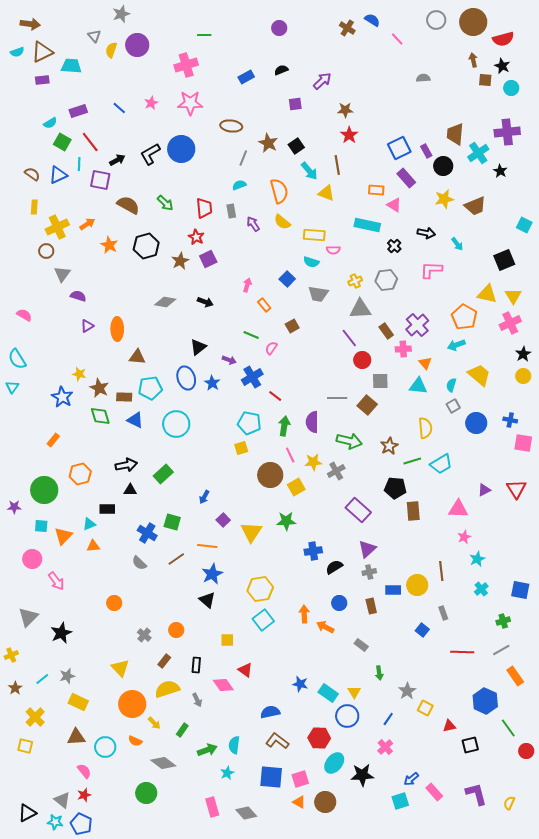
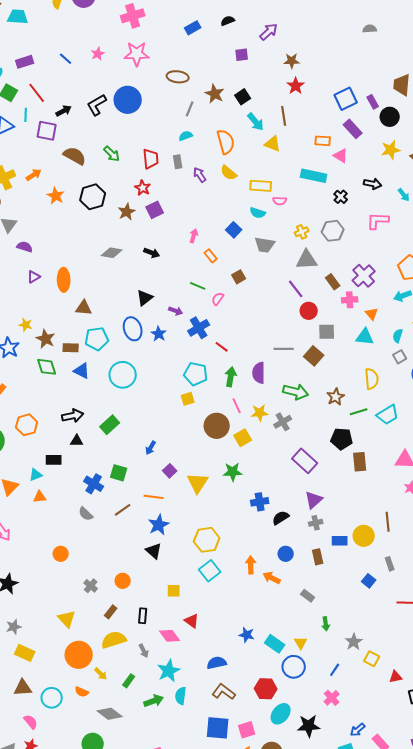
cyan star: (227, 773) -> (169, 671), moved, size x1.6

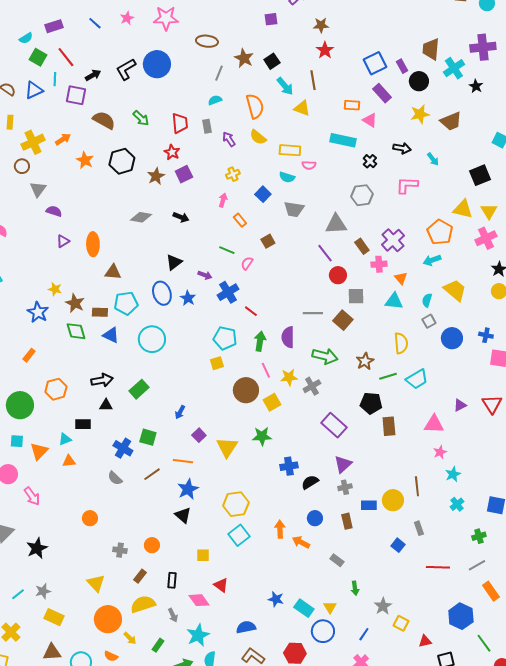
yellow cross: (302, 232) -> (233, 174), moved
gray cross: (91, 586) -> (120, 550), turned -32

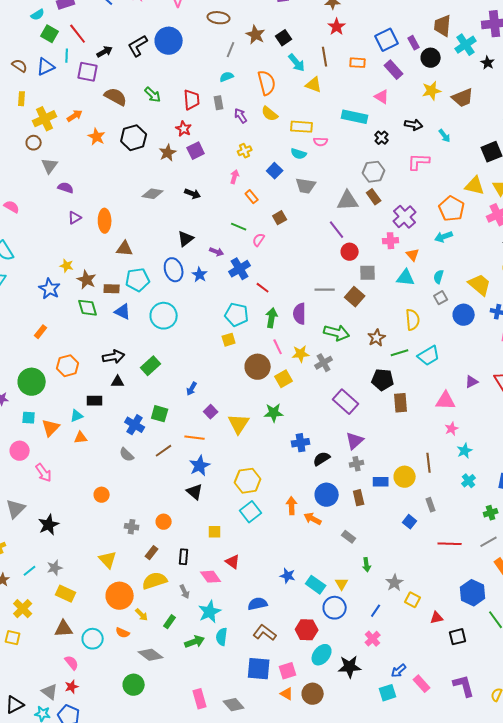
orange rectangle: (352, 105) -> (358, 63), moved
brown rectangle: (362, 246) -> (374, 197), moved
yellow trapezoid: (455, 290) -> (480, 285), moved
blue circle: (315, 518) -> (327, 495), size x1.5

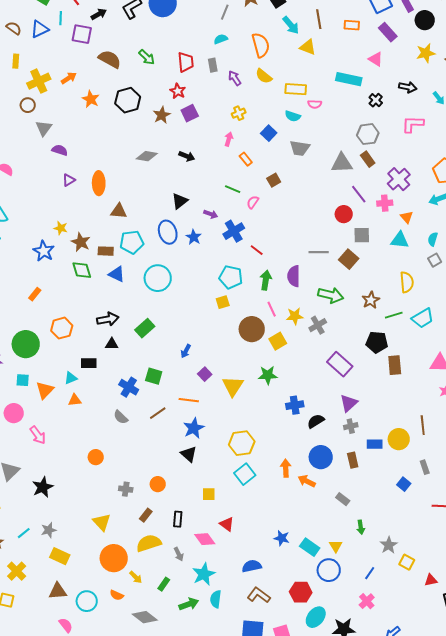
purple line: (337, 230) -> (359, 194), moved

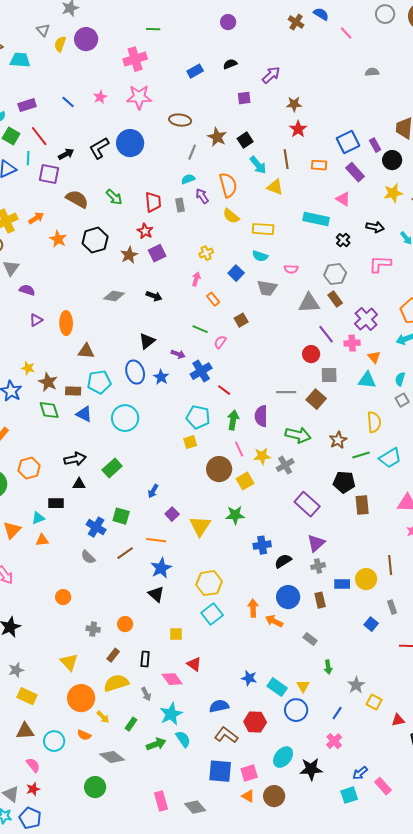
purple arrow: (235, 78) -> (202, 196), moved
pink semicircle: (315, 104) -> (291, 269), moved
red hexagon: (301, 592) -> (255, 722), moved
cyan semicircle: (216, 599) -> (183, 739), turned 138

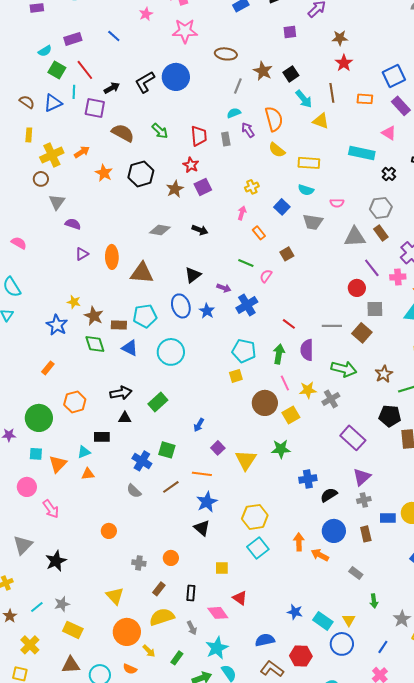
pink star: (100, 97) -> (146, 14), moved
brown triangle: (86, 351) -> (142, 273), moved, size x1.4
red line: (224, 390) -> (289, 324), moved

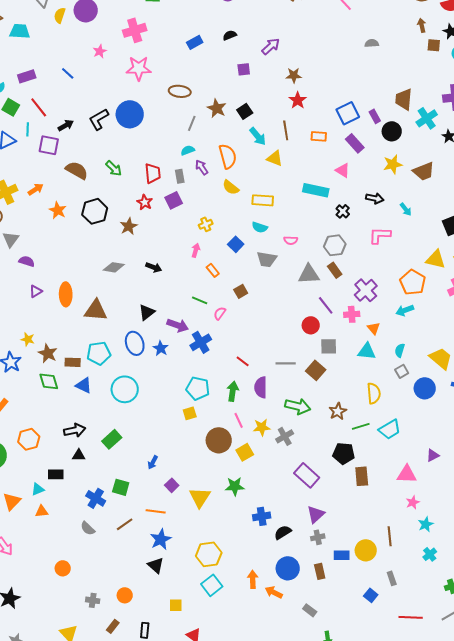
purple square: (203, 187) -> (174, 200), moved
purple arrow: (224, 288) -> (178, 325), size x1.5

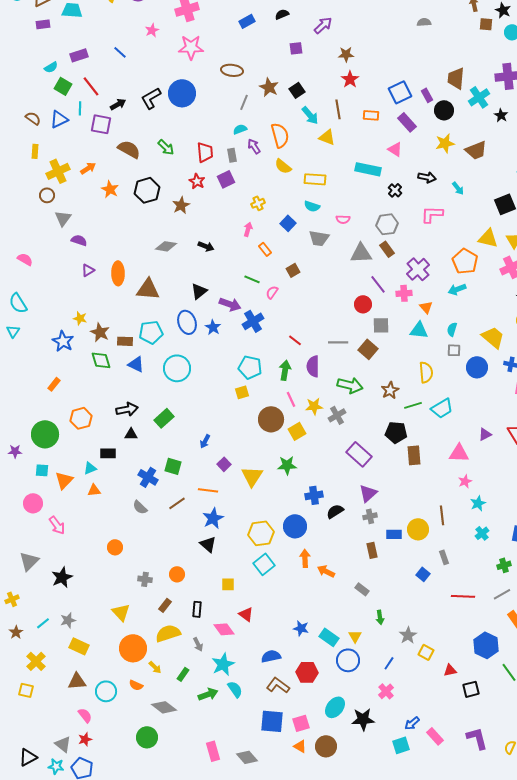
gray square: (402, 371) -> (454, 350), turned 32
blue circle: (288, 568) -> (295, 526), moved

